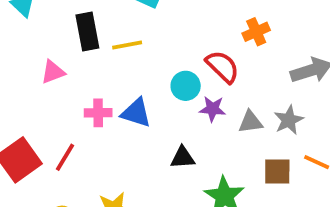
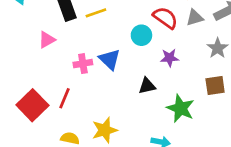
purple star: (213, 109) -> (170, 58), moved
blue triangle: (136, 113) -> (110, 59), turned 35
gray triangle: (250, 122) -> (195, 18), moved

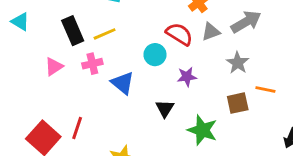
pink cross: (83, 64) -> (92, 64), moved
black triangle: (147, 86) -> (165, 109), turned -42

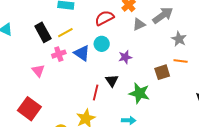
red semicircle: (179, 34) -> (104, 18), moved, turned -54
gray star: (238, 63) -> (179, 39), moved
pink triangle: (54, 67) -> (38, 71), moved, turned -32
blue triangle: (123, 83) -> (82, 53), moved
red line: (77, 128) -> (96, 92), moved

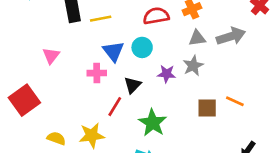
gray star: (179, 39) -> (193, 66), moved
pink cross: (59, 54) -> (97, 73), moved
black triangle: (112, 81) -> (133, 85), moved
green star: (139, 93) -> (153, 123), moved

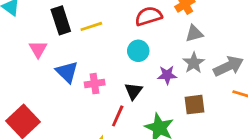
gray arrow: (231, 36) -> (228, 66), moved
blue triangle: (113, 51) -> (67, 72), moved
pink triangle: (51, 56) -> (38, 49), moved
brown square: (207, 108) -> (194, 105), moved

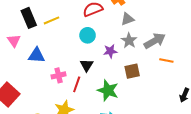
blue triangle: (67, 72) -> (37, 55), turned -36
pink cross: (95, 84) -> (59, 75), moved

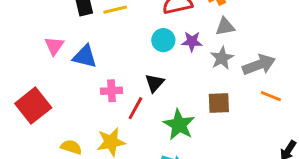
pink triangle: (14, 41) -> (54, 46), moved
purple star: (110, 51) -> (192, 41), moved

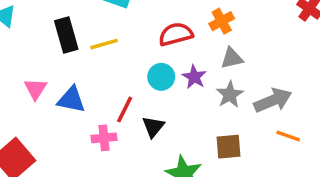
purple star: (192, 41) -> (194, 77), turned 30
red line: (135, 108) -> (125, 110), moved

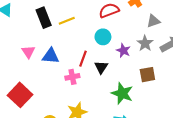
gray triangle: (232, 58) -> (153, 21), moved
purple star: (194, 77) -> (123, 51), moved

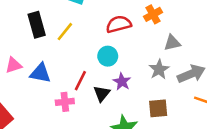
yellow line: (67, 21) -> (65, 32), turned -35
purple star: (123, 51) -> (122, 82), moved
pink triangle: (28, 52) -> (14, 65), turned 40

